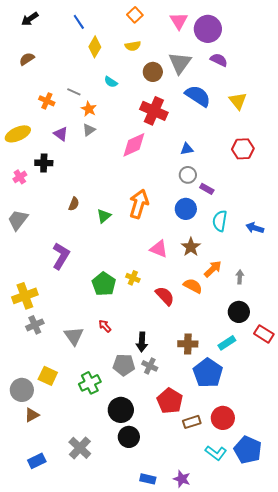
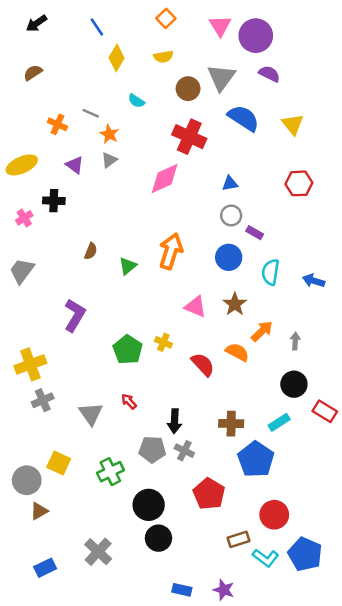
brown rectangle: (192, 422) -> (239, 539), moved

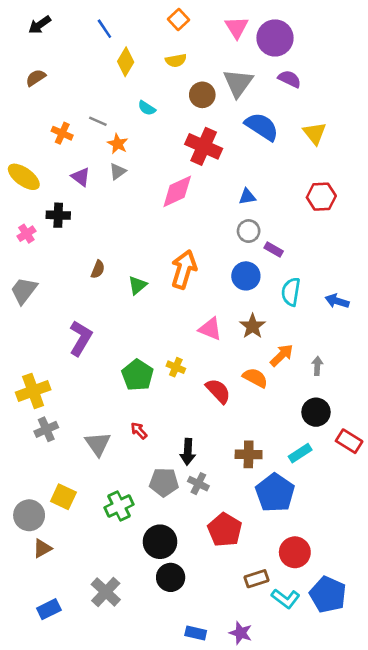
yellow ellipse: (22, 165) -> (24, 177), turned 60

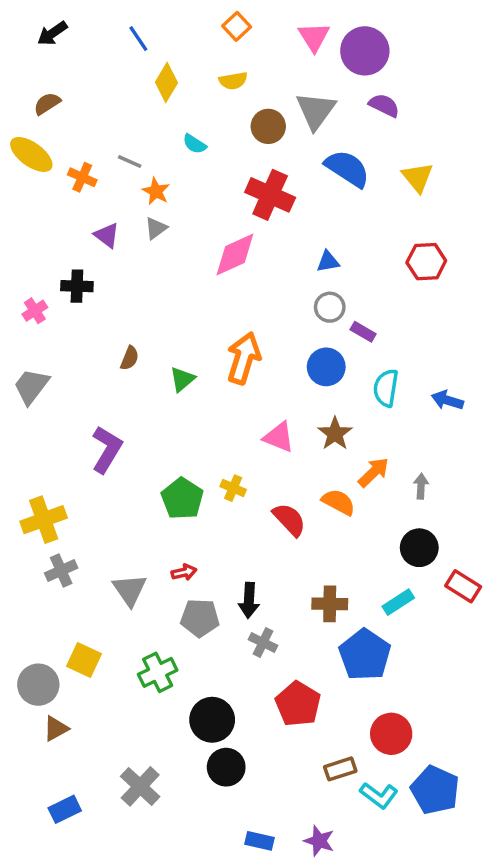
yellow ellipse: (24, 177) -> (31, 154), moved
red arrow: (139, 431) -> (184, 572), turned 120
gray pentagon: (164, 482) -> (200, 618), moved

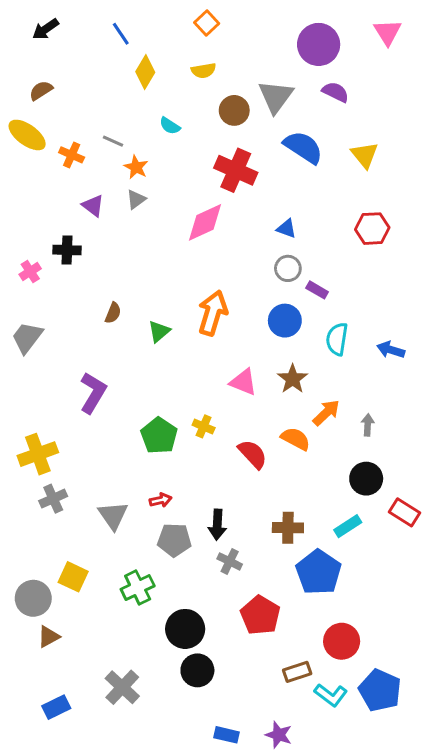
pink triangle: (314, 37) -> (388, 32), moved
blue triangle: (328, 262) -> (286, 229), turned 30

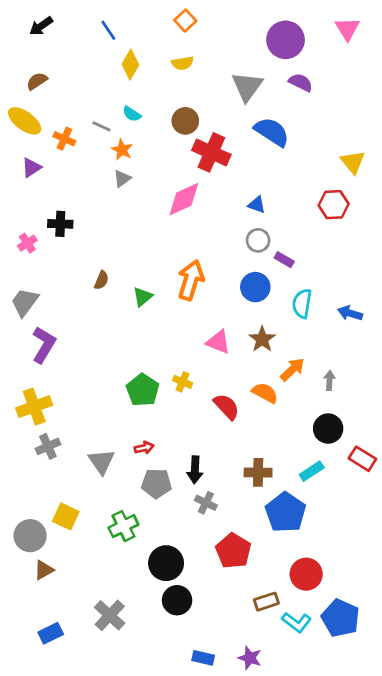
brown circle: (234, 110) -> (185, 121), moved
cyan semicircle: (170, 126) -> (132, 114), moved
yellow triangle: (365, 155) -> (353, 162), moved
purple triangle: (93, 206) -> (31, 168), moved, turned 50
purple L-shape: (93, 393) -> (44, 345), moved

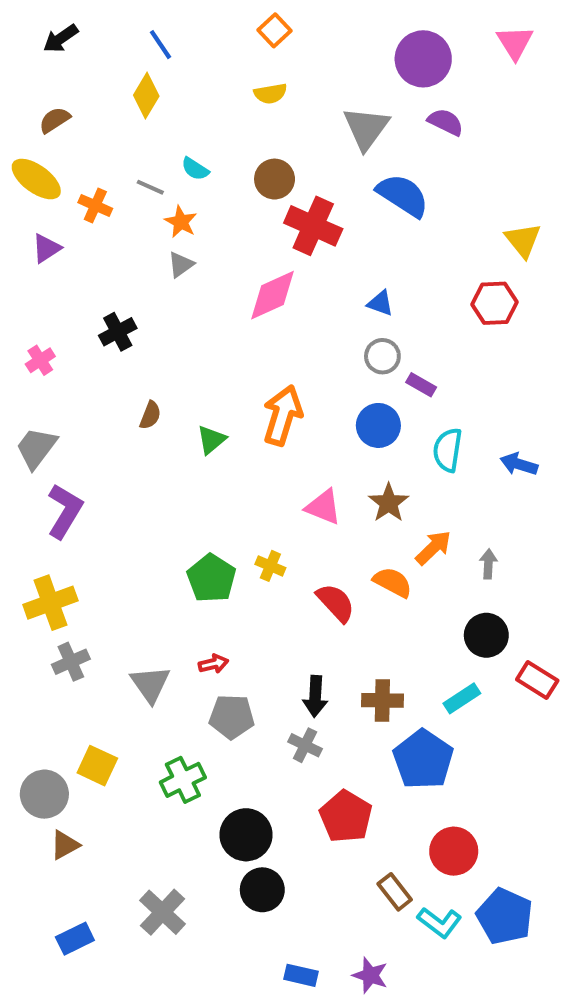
yellow diamond: (130, 65) -> (146, 96), moved
black cross: (60, 224) -> (118, 332), moved, turned -30
black arrow: (195, 470) -> (315, 696), moved
brown rectangle: (266, 602) -> (395, 892), turned 70

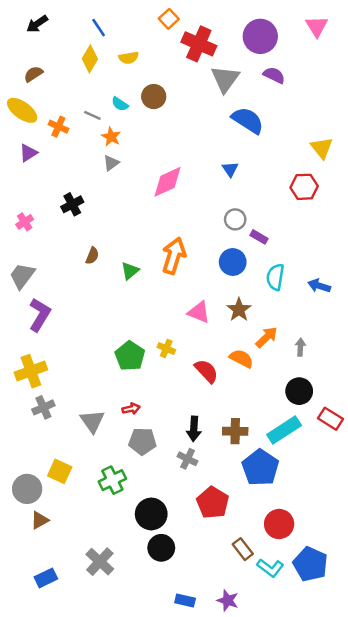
yellow semicircle: (270, 93) -> (129, 58), moved
brown circle: (275, 179) -> (154, 97), moved
red cross: (313, 226) -> (199, 44), moved
blue triangle: (380, 303) -> (230, 169), moved, turned 36
cyan rectangle: (462, 698) -> (284, 430), size x1.5

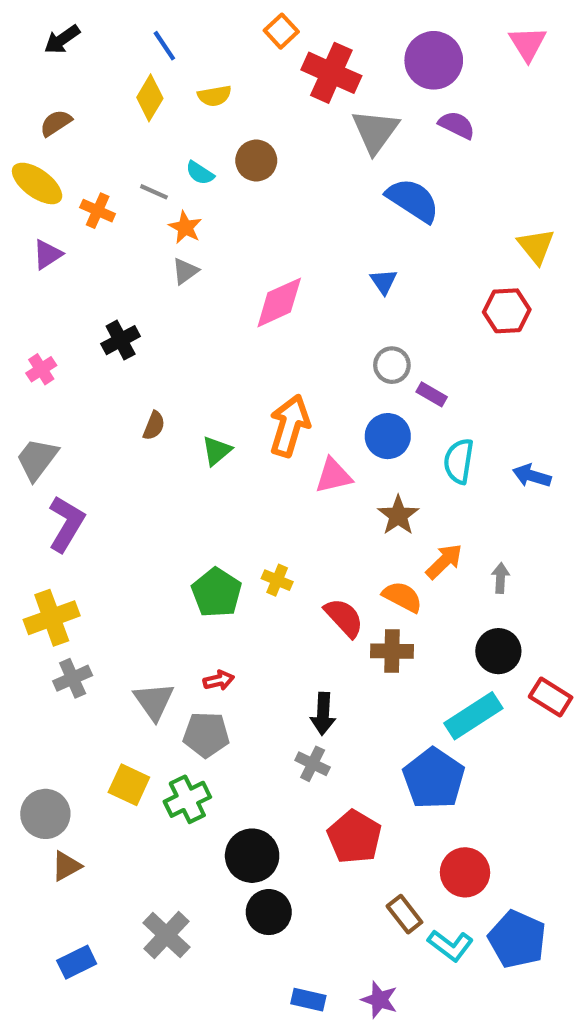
pink triangle: (199, 312) -> (333, 476), moved, turned -35
brown cross: (235, 431) -> (392, 651), moved
gray pentagon: (142, 441) -> (206, 735), moved
yellow square: (60, 471) -> (129, 785), moved

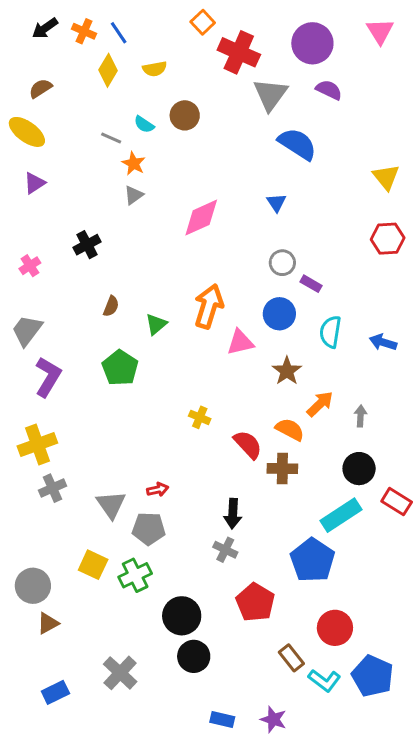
orange cross: (98, 211) -> (84, 31), moved
red hexagon: (507, 311) -> (388, 239), moved
green pentagon: (217, 593) -> (120, 368), moved

